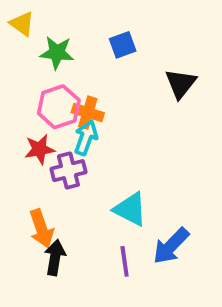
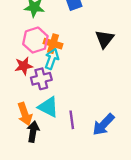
black triangle: (181, 84) -> (105, 39), moved
cyan triangle: (130, 209) -> (48, 107), moved
purple line: (125, 261) -> (72, 120), moved

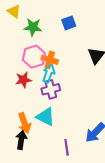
purple cross: (41, 79) -> (51, 89), moved
purple line: (72, 120) -> (67, 147), moved
black arrow: (33, 132) -> (21, 140), moved

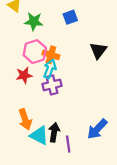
cyan triangle: (46, 117) -> (39, 136), moved
black arrow: (21, 140) -> (54, 132), moved

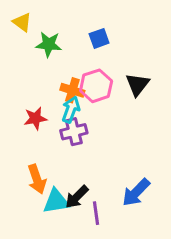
pink hexagon: (35, 52) -> (96, 86), moved
black arrow: (54, 132) -> (77, 197), turned -144
cyan triangle: (39, 136) -> (56, 201), turned -36

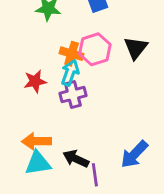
orange arrow: (37, 179) -> (36, 141), turned 108
black arrow: (77, 197) -> (76, 159), turned 70
cyan triangle: (56, 201) -> (38, 163), moved

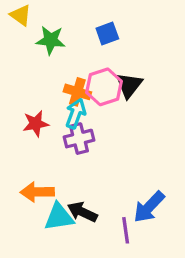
black triangle: (136, 48) -> (129, 85), moved
cyan triangle: (38, 163) -> (59, 217), moved
purple line: (95, 175) -> (126, 230), moved

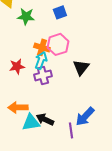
black triangle: (129, 85) -> (81, 67), moved

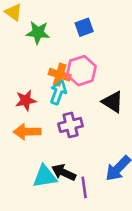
black triangle: (81, 67) -> (113, 102), turned -36
purple cross: (43, 75) -> (71, 125), moved
orange arrow: (18, 107) -> (27, 132), moved
purple line: (71, 130) -> (84, 187), moved

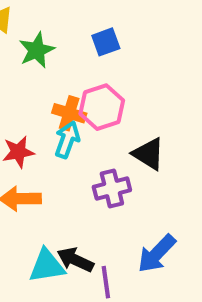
green star: (38, 33) -> (37, 50), turned -30
purple cross: (71, 125) -> (112, 189), moved

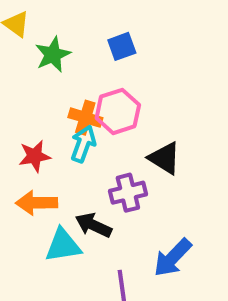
black arrow: (75, 260) -> (93, 225), moved
cyan triangle: (47, 266) -> (63, 245), moved

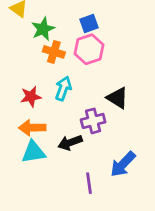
pink hexagon: (118, 111) -> (89, 49), moved
orange cross: (85, 118) -> (54, 52), moved
black arrow: (93, 225) -> (70, 143), turned -45
cyan triangle: (63, 245) -> (34, 152), moved

